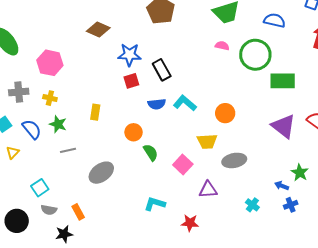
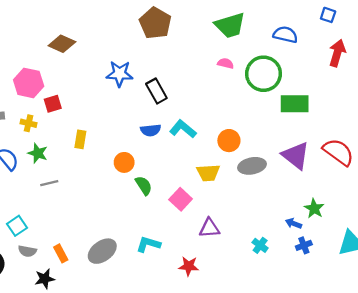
brown diamond: (98, 30) -> (62, 44), moved
red square: (131, 81) -> (53, 104), moved
gray ellipse: (234, 160) -> (252, 166), moved
gray ellipse: (101, 173) -> (102, 251), moved

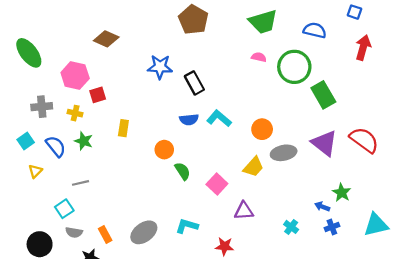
green rectangle: (295, 104) -> (323, 95), turned 60
yellow trapezoid: (208, 173) -> (253, 167), moved, turned -45
gray line: (49, 183) -> (80, 183), moved

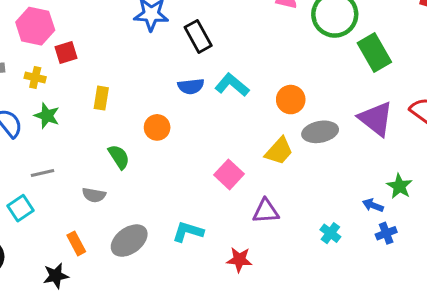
green semicircle: (183, 171) -> (119, 157), moved
gray semicircle: (74, 232) -> (94, 195), moved

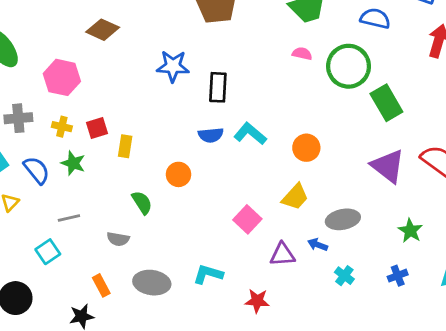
black rectangle: (198, 36) -> (218, 87), turned 32
red square: (66, 53) -> (97, 128), moved
gray ellipse: (320, 132) -> (343, 219), moved
blue arrow: (373, 205) -> (318, 245), moved
gray ellipse: (129, 241) -> (152, 283), turned 44

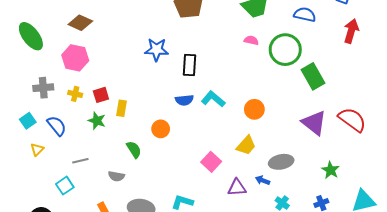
brown diamond: (103, 30) -> (80, 23), moved
green star: (73, 163) -> (97, 121), moved

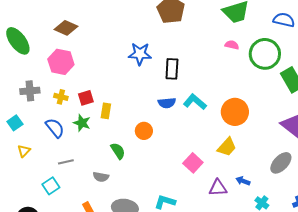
orange circle: (254, 109) -> (235, 112), size x1.4
blue semicircle: (57, 126) -> (55, 128), moved
gray ellipse: (281, 162) -> (281, 163), moved, turned -35

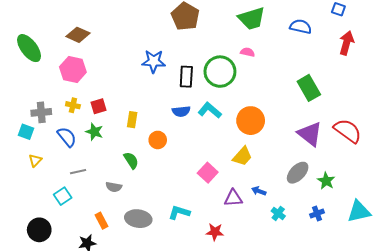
green circle: (265, 54) -> (220, 72), moved
gray cross: (30, 91) -> (41, 112), moved
yellow rectangle: (106, 111) -> (132, 120), moved
cyan square: (15, 123) -> (26, 132), turned -35

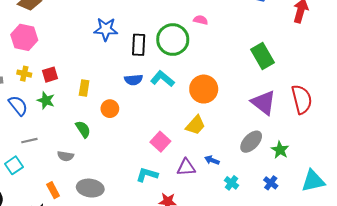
red semicircle: (348, 131) -> (302, 99), turned 40
cyan L-shape: (179, 212) -> (147, 175), moved
blue cross: (317, 213) -> (271, 183), turned -32

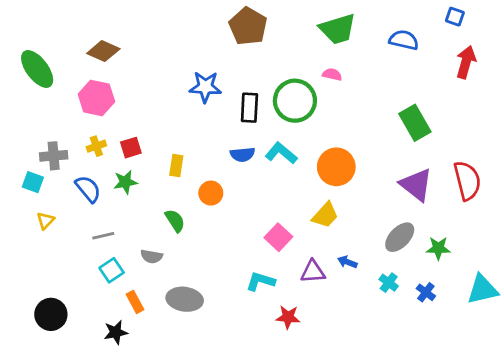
yellow cross: (24, 74) -> (96, 146), turned -32
green star: (46, 100) -> (125, 182), turned -30
green star: (280, 150) -> (438, 248), turned -30
cyan square: (14, 165) -> (112, 270), moved
cyan cross: (232, 183) -> (389, 283), moved

